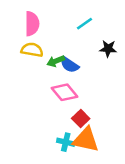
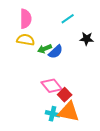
blue semicircle: (69, 65) -> (56, 52), turned -77
pink diamond: (64, 92) -> (52, 86), moved

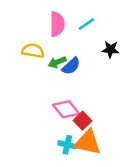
pink semicircle: (26, 19) -> (57, 24), moved

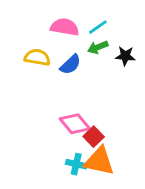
pink semicircle: (57, 24) -> (65, 27), turned -80
green arrow: (57, 62) -> (98, 47), moved
blue semicircle: (71, 66) -> (70, 65), moved

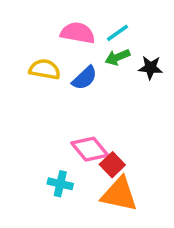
cyan cross: (76, 164) -> (60, 184), moved

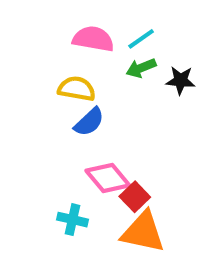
yellow semicircle: (45, 69) -> (77, 89), moved
blue semicircle: (85, 78) -> (89, 122), moved

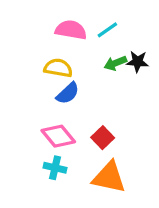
green arrow: (141, 68) -> (115, 63), moved
pink diamond: (108, 178) -> (58, 136), moved
red square: (135, 197) -> (103, 138), moved

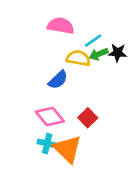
cyan line: (107, 30) -> (93, 41), moved
yellow semicircle: (58, 68) -> (78, 58), moved
orange triangle: (109, 177) -> (67, 149), moved, turned 32

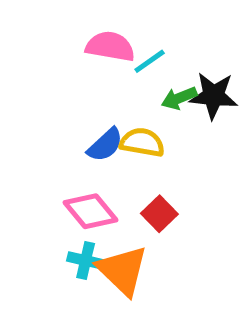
cyan line: (93, 41) -> (150, 61), moved
black star: (118, 53) -> (214, 96), size x1.4
yellow semicircle: (78, 58) -> (142, 142), moved

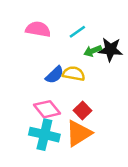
pink semicircle: (110, 46) -> (38, 29), moved
cyan cross: (86, 260) -> (44, 135), size x1.6
orange triangle: (122, 270) -> (79, 133), moved, turned 44

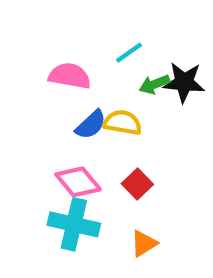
pink semicircle: (38, 29) -> (70, 76), moved
orange triangle: (79, 133) -> (144, 243), moved, size x0.6

